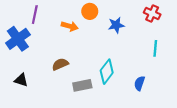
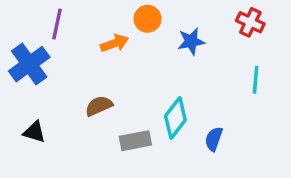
orange arrow: (70, 26) -> (114, 43), turned -35
blue semicircle: (139, 83) -> (214, 139), moved

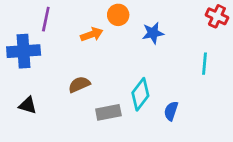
red cross: (250, 22) -> (217, 16), moved
blue cross: (29, 64) -> (24, 51), turned 32

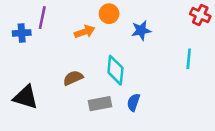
blue cross: (24, 51) -> (22, 33), moved, size x0.6
cyan diamond: (140, 94) -> (115, 70), moved, turned -32
black triangle: (28, 105) -> (26, 97), size x1.5
blue semicircle: (171, 111) -> (133, 102), moved

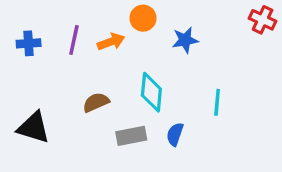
purple line: (42, 18) -> (74, 40), moved
cyan line: (189, 59) -> (217, 102), moved

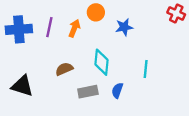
orange arrow: (111, 42) -> (74, 28), turned -48
blue cross: (29, 43) -> (19, 29), size x1.6

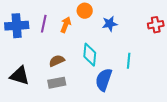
red cross: (176, 13) -> (156, 25), moved, turned -35
blue semicircle: (117, 90) -> (104, 80), size x1.6
gray rectangle: (88, 92) -> (57, 83), moved

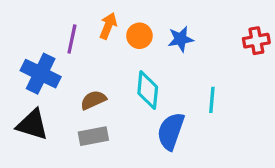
orange circle: (85, 11) -> (139, 36), moved
orange arrow: (66, 25) -> (108, 26), moved
blue cross: (17, 26) -> (41, 74), moved, turned 30

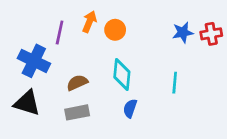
blue star: (181, 39) -> (183, 33), moved
blue semicircle: (171, 131) -> (130, 108), moved, size x0.6

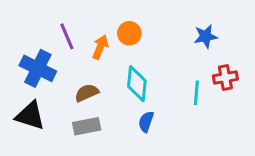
orange arrow: (89, 22) -> (100, 47), moved
purple line: (60, 33) -> (67, 36), turned -35
red cross: (211, 34) -> (225, 78), moved

